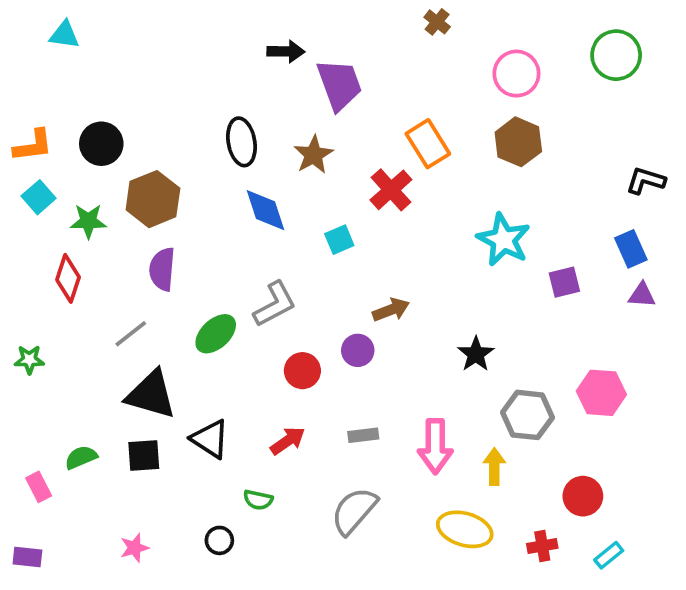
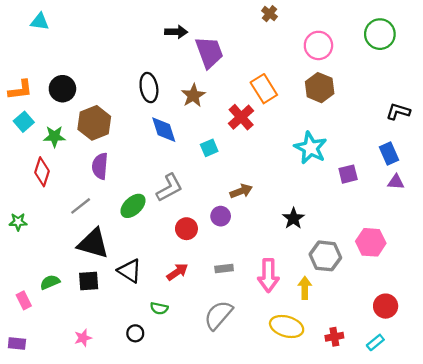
red circle: (583, 496) -> (386, 306), moved

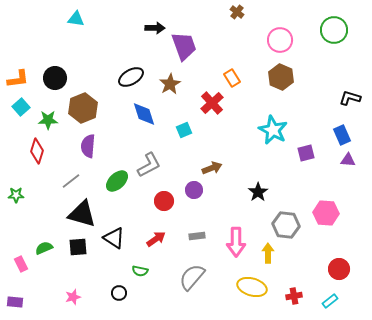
cyan triangle: (40, 22) -> (76, 19), moved
black ellipse: (149, 88) -> (131, 77), turned 70
orange rectangle: (264, 89) -> (232, 78), size x0.7

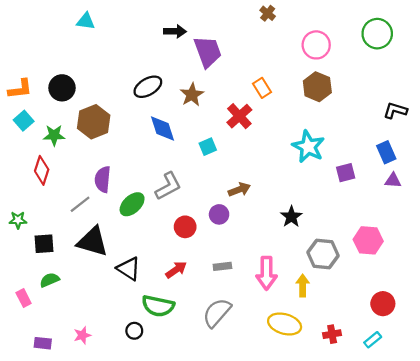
purple semicircle: (88, 146) -> (103, 179), moved
black square: (78, 247) -> (44, 244), moved
green semicircle: (140, 271) -> (158, 306), size x1.8
purple rectangle: (15, 302) -> (43, 343), moved

